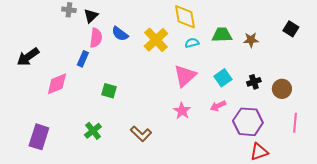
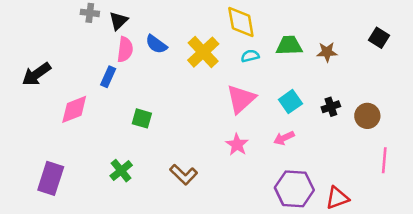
purple hexagon: (248, 122) -> (294, 189), moved

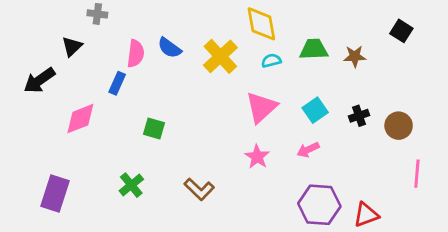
black triangle: (118, 21) -> (72, 46), moved
black square: (379, 38) -> (401, 31), moved

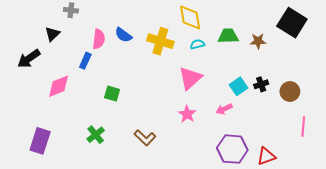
black square: (401, 31) -> (292, 23), size x1.8
yellow cross: (220, 56) -> (160, 41), turned -30
cyan square: (315, 110) -> (239, 86), moved

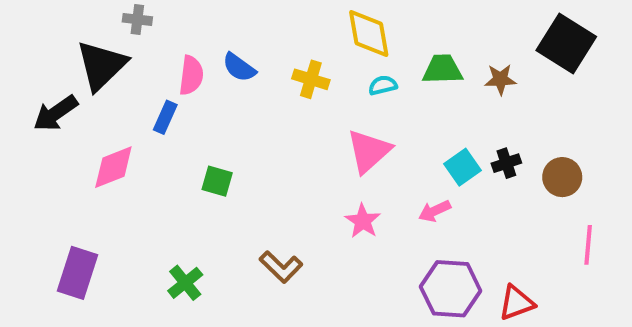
black triangle: (52, 34) -> (101, 65), size x1.8
yellow cross: (160, 41) -> (311, 79), size x0.7
green cross: (96, 135) -> (185, 283), moved

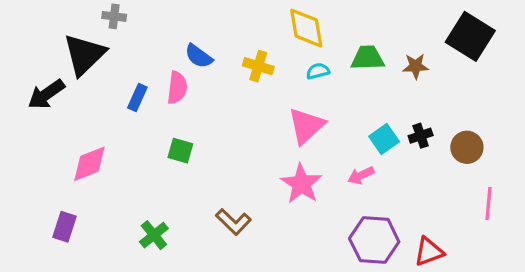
pink semicircle: (191, 75) -> (177, 88), moved
pink diamond: (113, 167) -> (89, 164), moved
pink star: (363, 221) -> (301, 184), size x1.4
purple rectangle: (78, 273) -> (64, 227), size x0.7

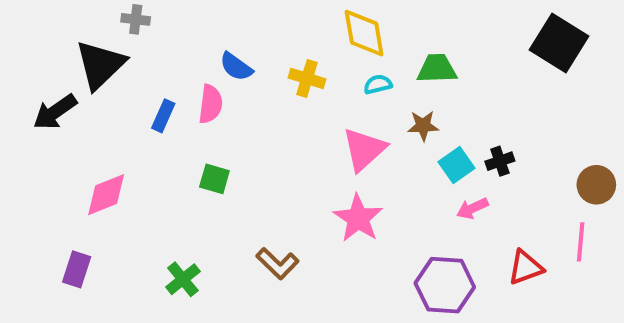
brown star: (416, 66) -> (423, 126), moved
brown circle: (467, 147) -> (596, 185), moved
pink arrow: (361, 175) -> (472, 208), moved
red triangle: (429, 252) -> (525, 267), moved

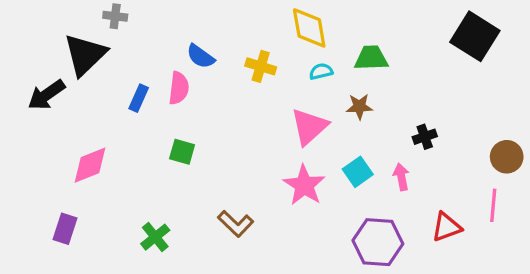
cyan square: (457, 165) -> (358, 172), moved
pink arrow: (472, 208) -> (401, 177), turned 104

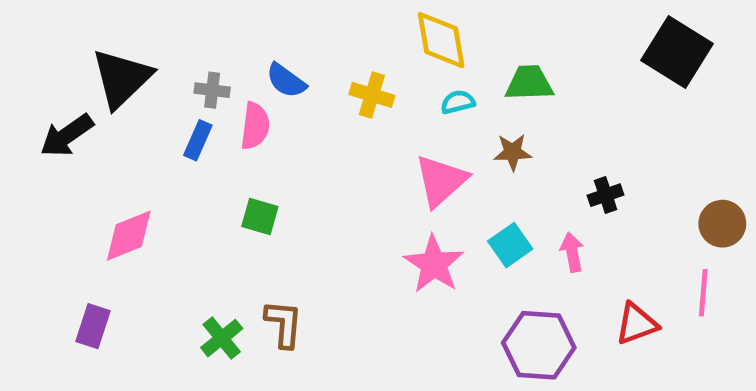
gray cross: (115, 16) -> (212, 90), moved
brown L-shape: (236, 224) -> (284, 324), moved, turned -129

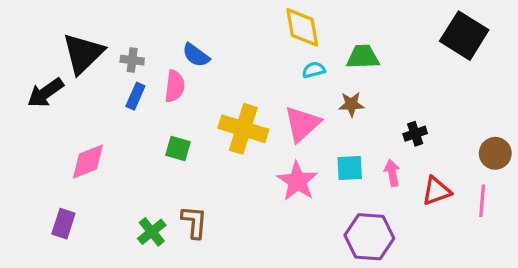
gray cross: (212, 90) -> (132, 60), moved
yellow cross: (372, 95) -> (243, 129), moved, size x1.6
cyan square: (510, 245) -> (350, 168), turned 32
red triangle: (637, 324) -> (436, 191), moved

